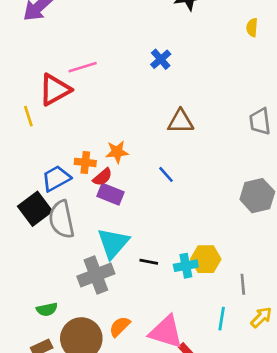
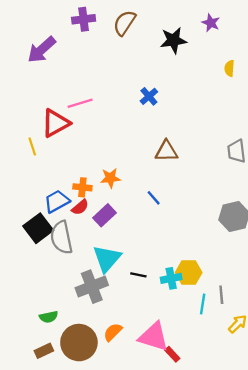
red semicircle: (102, 177) -> (80, 207), moved
purple rectangle: (110, 194) -> (105, 215), turned -65
cyan line: (222, 319) -> (203, 304), moved

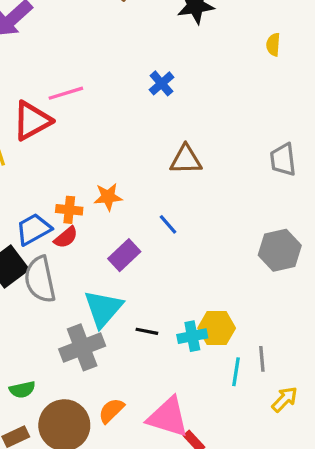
purple rectangle: (105, 215) -> (124, 255), moved

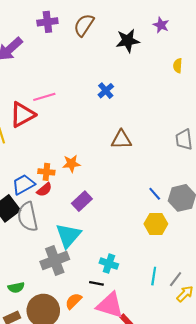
blue line: (168, 224) -> (155, 194), moved
yellow hexagon: (217, 328) -> (156, 224), moved
black line: (147, 331) -> (96, 283), moved
cyan cross: (192, 336) -> (109, 264), moved, turned 30
gray line: (262, 359) -> (176, 279), moved, turned 42

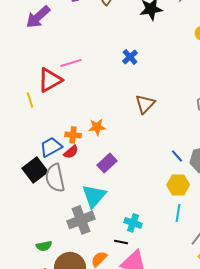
brown triangle: (121, 140) -> (145, 104), turned -45
cyan line: (154, 276) -> (178, 213), moved

